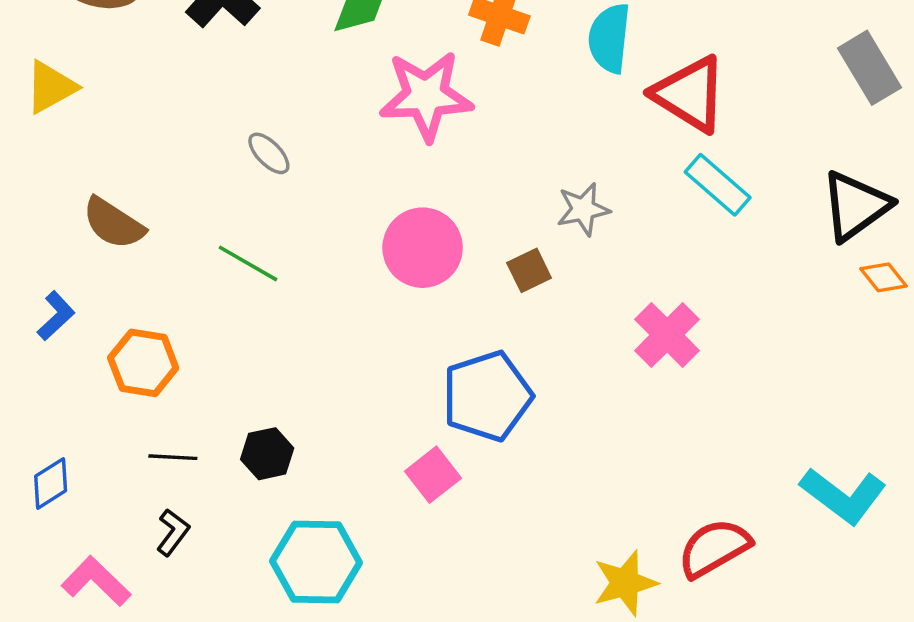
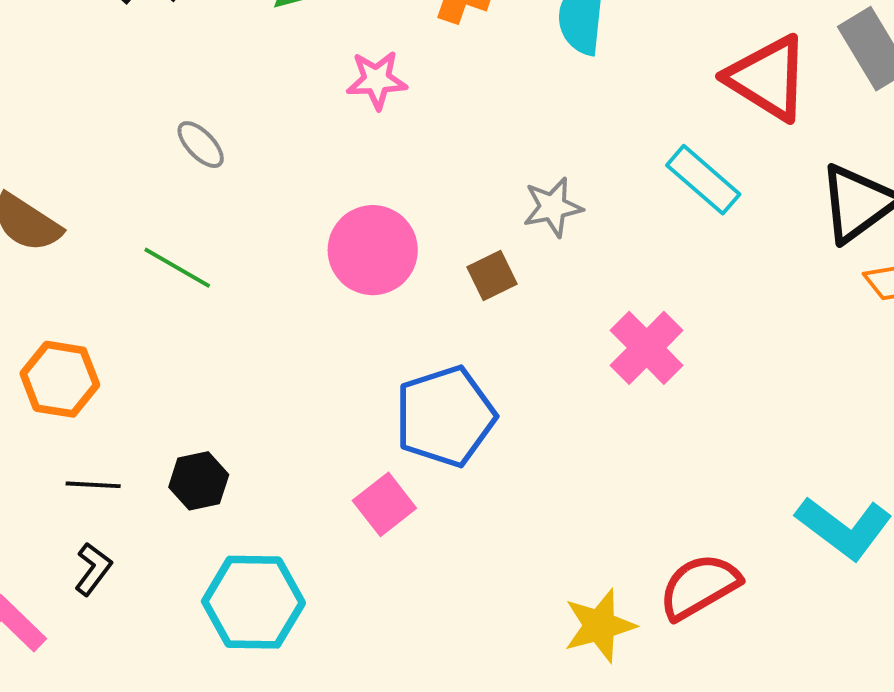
red triangle: (690, 94) -> (768, 78), moved
pink star: (426, 96) -> (377, 80), size x0.6

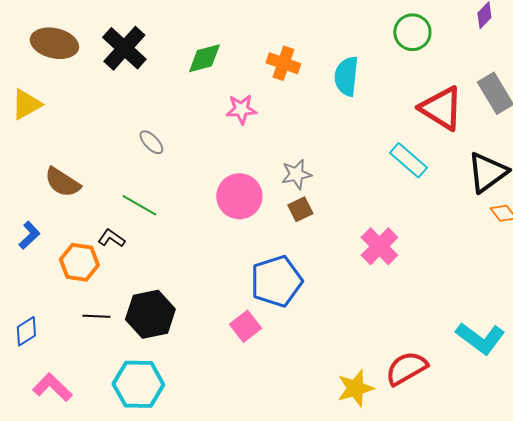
gray star: (553, 207) -> (296, 174), moved
black hexagon: (199, 481) -> (150, 314), size x1.6
black L-shape: (93, 569) -> (111, 238), moved, turned -92
cyan hexagon: (253, 602) -> (138, 384), moved

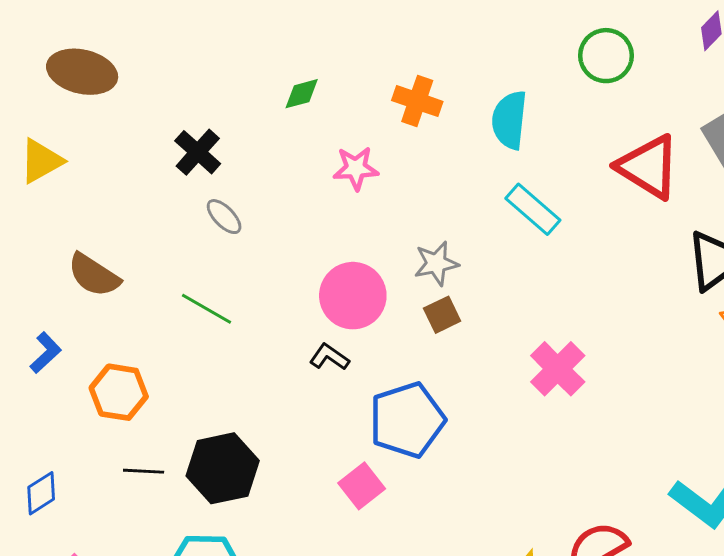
black cross: (124, 48) -> (198, 152), moved, size x0.7
green diamond: (204, 58) -> (302, 94), size x0.7
cyan rectangle: (408, 160) -> (533, 209), moved
black L-shape: (111, 238) -> (329, 357), moved

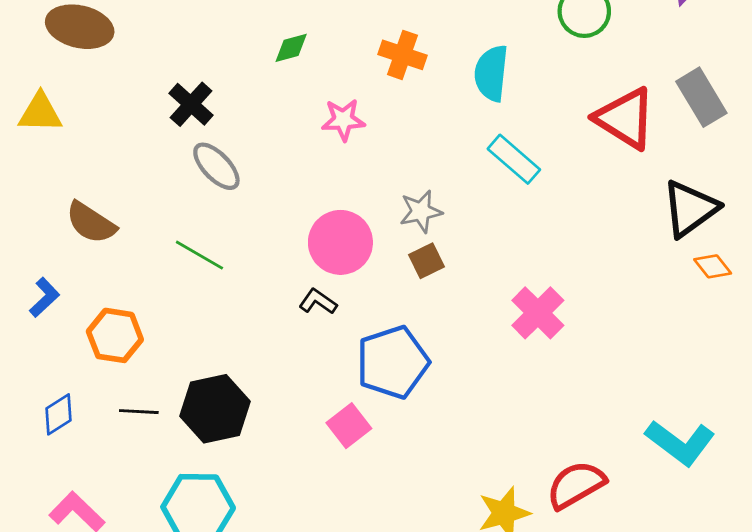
yellow triangle: (41, 161) -> (40, 113), turned 30
gray ellipse: (224, 217) -> (216, 166), size x1.4
blue diamond: (41, 493) -> (59, 414), moved

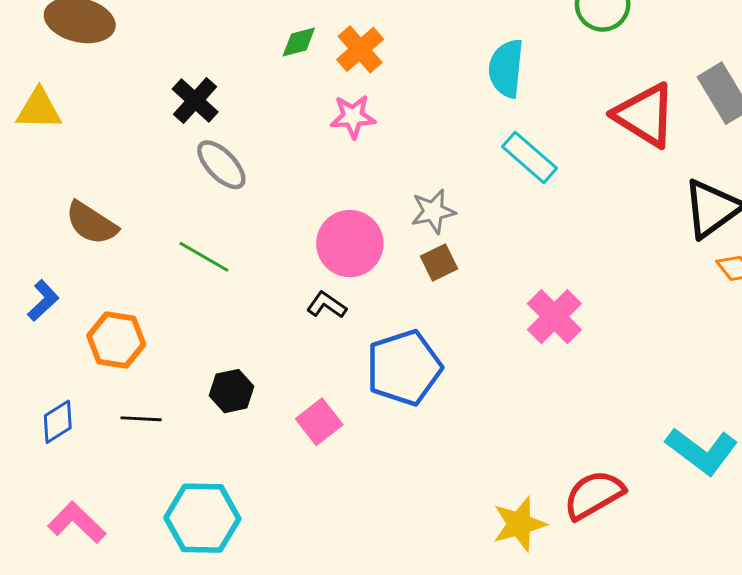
orange cross: (402, 55) -> (360, 49), moved, turned 30
black hexagon: (215, 409) -> (232, 391), moved, size x0.6
pink square: (349, 426) -> (319, 422), moved

